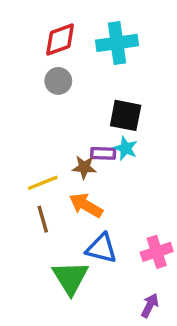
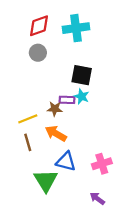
purple arrow: (150, 305) -> (97, 198), turned -80

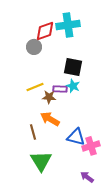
red diamond: (39, 26) -> (45, 31), moved
yellow line: (28, 119) -> (35, 87), moved
brown line: (28, 142) -> (33, 132), moved
blue triangle: (66, 161) -> (76, 137), moved

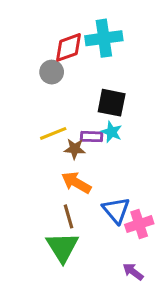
brown line: (33, 132) -> (69, 216), moved
blue triangle: (76, 137) -> (116, 210), turned 36

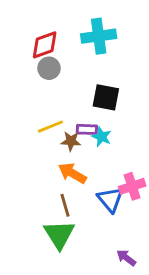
red diamond: (69, 47) -> (45, 45), moved
cyan star: (112, 132) -> (101, 137), moved
pink cross: (139, 224) -> (132, 186), moved

